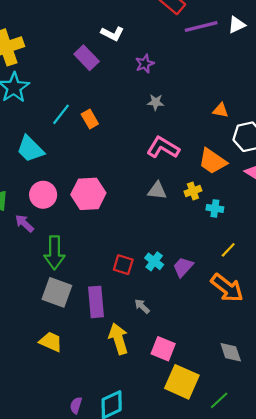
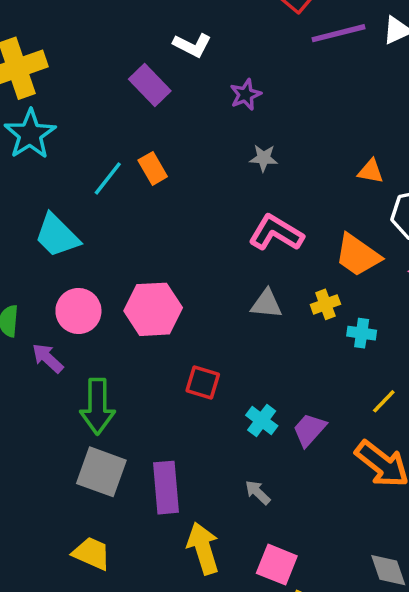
orange rectangle: (90, 119) -> (153, 168), moved
red square: (123, 265) -> (203, 382), moved
gray arrow: (142, 306) -> (258, 492), moved

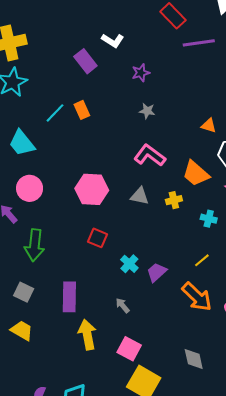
pink hexagon: (153, 309) -> (92, 189), moved
cyan cross: (362, 333) -> (209, 219), moved
gray square: (101, 472) -> (24, 292), moved, size x0.7

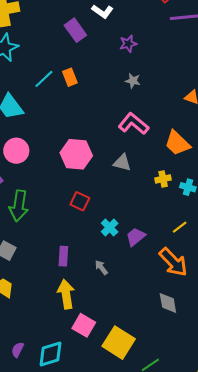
yellow cross: (174, 200) -> (163, 179), moved
purple rectangle: (69, 297) -> (63, 256), moved, size x0.7
pink square: (129, 349) -> (84, 325), moved
gray diamond: (194, 359) -> (168, 303), moved

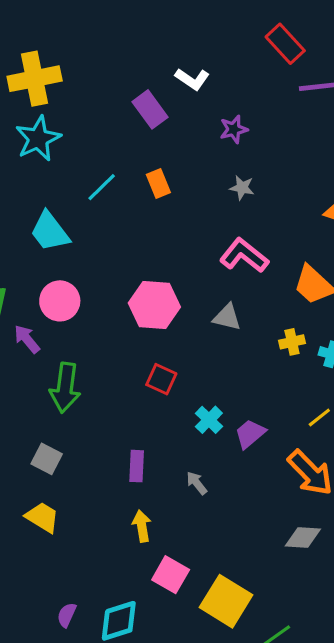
orange rectangle: (70, 77) -> (158, 183), moved
yellow arrow: (66, 294) -> (142, 526), size x0.7
gray diamond: (168, 303) -> (303, 538), turned -75

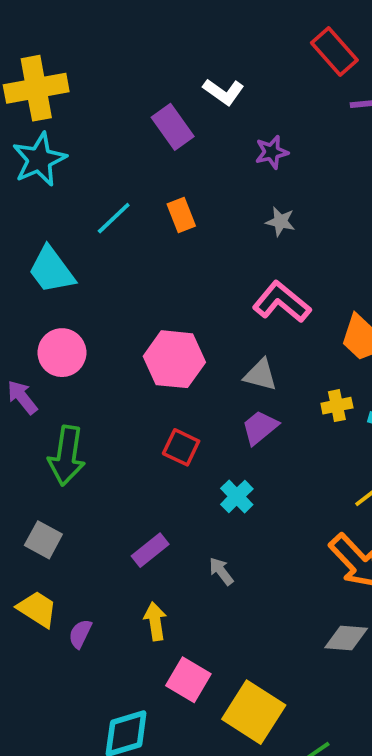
purple trapezoid: (250, 434) -> (260, 427), moved
purple rectangle: (137, 466) -> (150, 550), turned 48
purple semicircle: (67, 615) -> (80, 634), moved

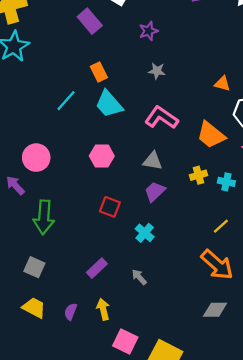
cyan line: (114, 218) -> (66, 101), moved
cyan trapezoid: (51, 270) -> (109, 104), moved
pink hexagon: (174, 359) -> (102, 156), size x0.7
purple semicircle: (80, 634) -> (71, 312), moved

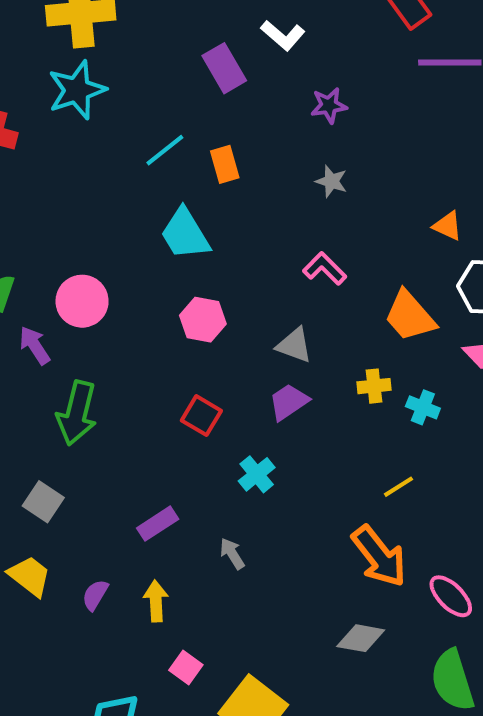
cyan line: (66, 101) -> (165, 150), moved
cyan trapezoid: (109, 104) -> (185, 234), moved
pink L-shape: (161, 118) -> (325, 269), size x0.7
pink square: (125, 342) -> (186, 667), size x0.7

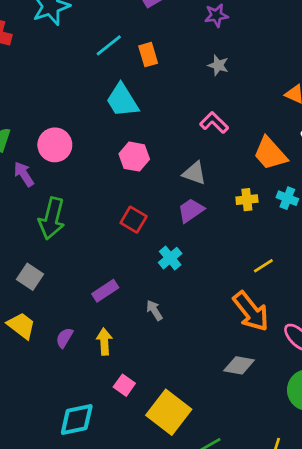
cyan cross: (423, 407) -> (287, 198), moved

